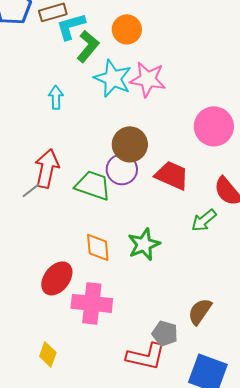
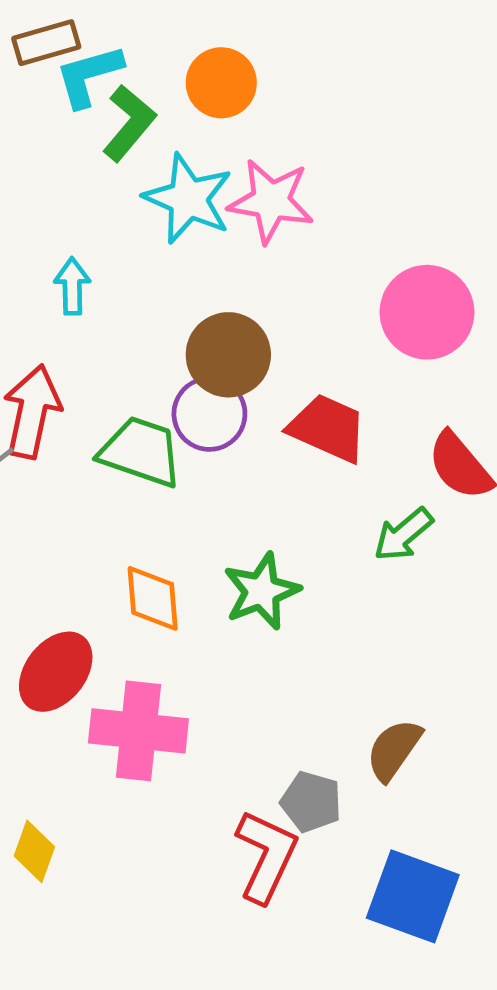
cyan arrow: (56, 97) -> (72, 286), moved
red L-shape: (146, 356) -> (266, 856), turned -78

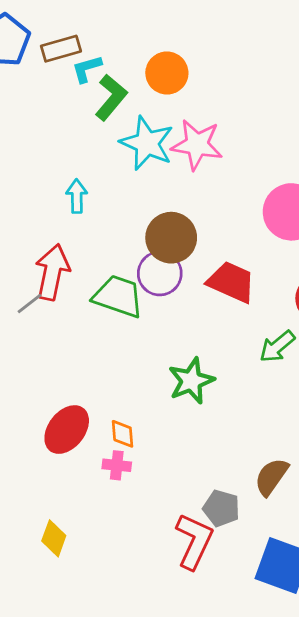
cyan L-shape: (89, 76) -> (87, 69), size x0.7
orange diamond: (153, 598) -> (123, 434), moved, size x0.7
pink cross: (138, 731) -> (117, 465), size x0.5

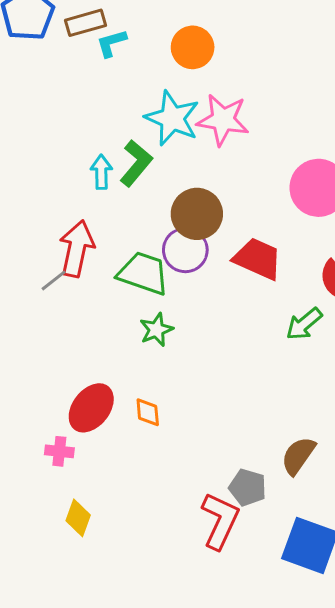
green L-shape: (111, 97) -> (136, 163), moved
green star: (191, 381) -> (156, 330), moved, size x0.7
pink cross: (117, 465) -> (59, 451), moved

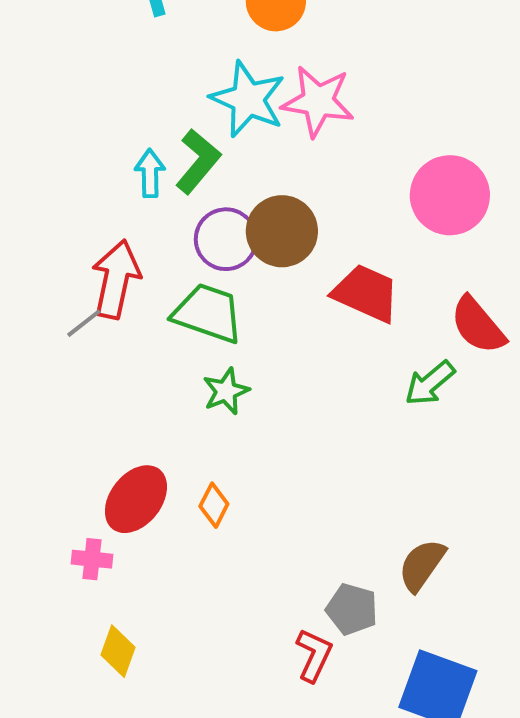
purple circle: (185, 250) -> (226, 239), moved
orange diamond: (148, 412) -> (214, 505), turned 32
red L-shape: (220, 521) -> (314, 655), size x0.7

